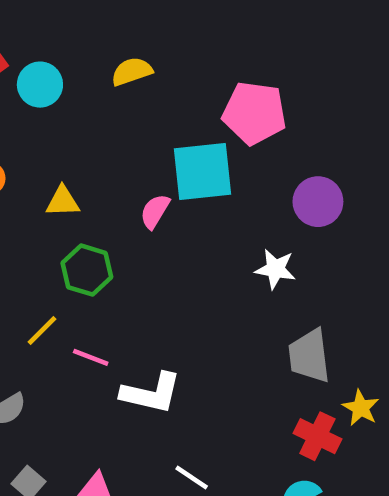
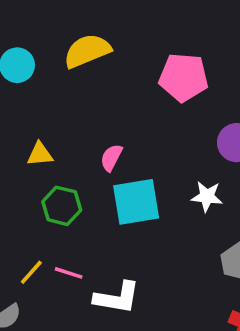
yellow semicircle: (132, 71) -> (87, 51), size x1.5
cyan square: (202, 171) -> (136, 202), moved
yellow line: (42, 331) -> (31, 272), moved

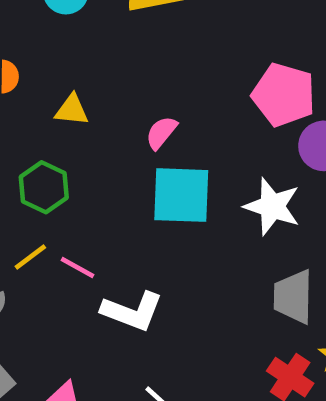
pink pentagon: (183, 77) -> (284, 95), moved
white star: (207, 196) -> (272, 206), size x1.4
green hexagon: (62, 206) -> (44, 187), moved

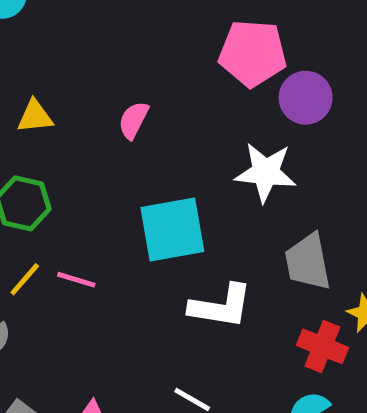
cyan square: (181, 195) -> (172, 230), moved
white L-shape: (132, 311) -> (221, 306), moved

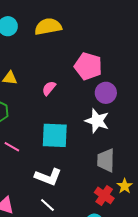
pink pentagon: (253, 53) -> (88, 66), moved
purple circle: (306, 98) -> (106, 93), moved
white L-shape: (221, 306) -> (48, 177), moved

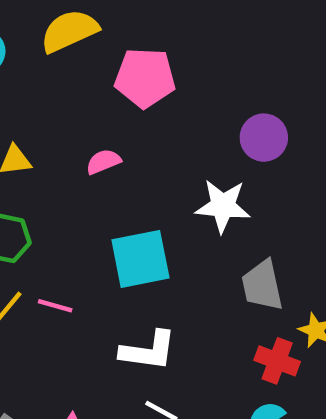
pink pentagon: (88, 66) -> (145, 78), moved
pink semicircle: (49, 88) -> (103, 162), turned 42
purple circle: (106, 93) -> (264, 138), moved

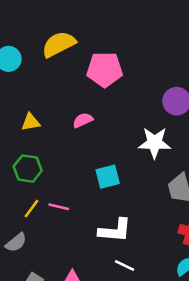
cyan square: (140, 259) -> (108, 177), size x0.7

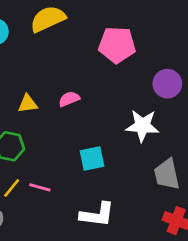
pink pentagon: (105, 70) -> (117, 45), moved
yellow triangle: (31, 122) -> (28, 104), moved

